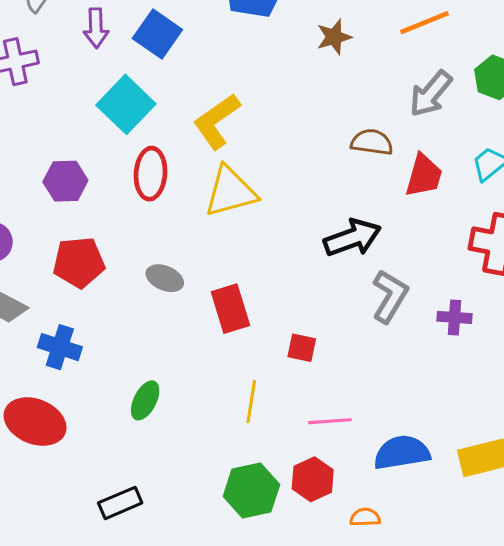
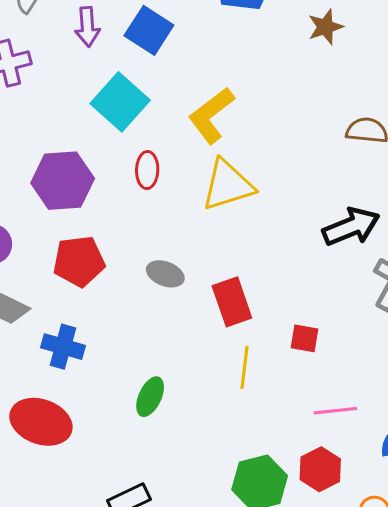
red ellipse: (151, 174) -> (147, 170), size x0.7
purple hexagon: (65, 181) -> (63, 181), size x1.4
yellow line: (251, 402) -> (245, 367), moved

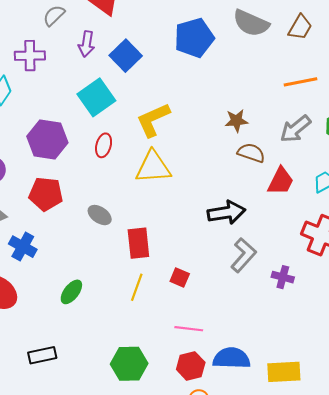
brown star: (325, 27) -> (236, 121), moved
red hexagon: (320, 469) -> (191, 366), moved

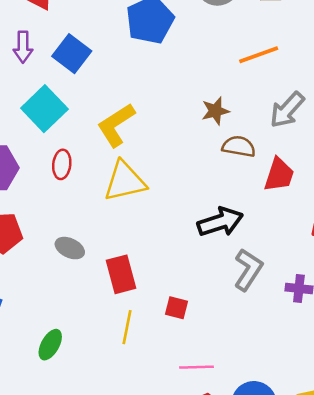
orange line: (301, 82) -> (259, 55), moved

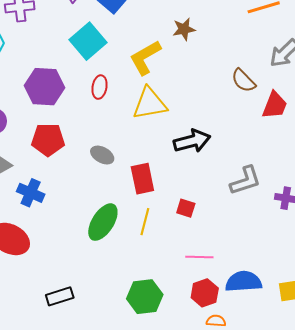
brown star: (215, 111) -> (184, 29), moved
brown semicircle: (239, 146) -> (243, 81), turned -148
black arrow: (220, 222) -> (192, 141), moved
gray L-shape: (248, 270) -> (245, 181), turned 36
green ellipse: (50, 345) -> (103, 222), moved, size x1.5

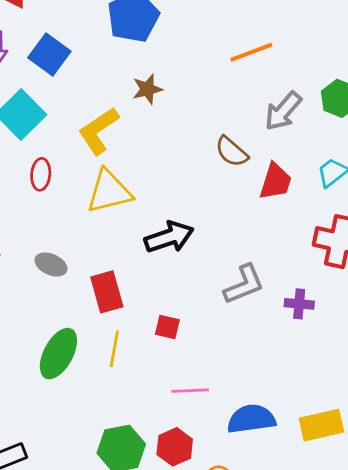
red hexagon: (205, 293) -> (175, 447), moved

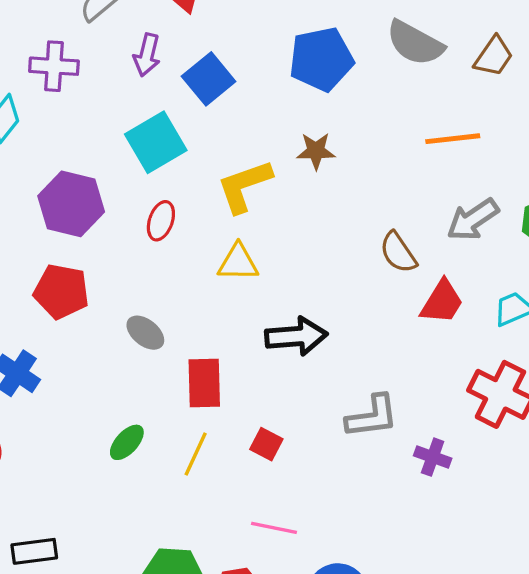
yellow triangle: (109, 191) -> (238, 262), size x0.7
green ellipse: (58, 354) -> (127, 442), size x0.6

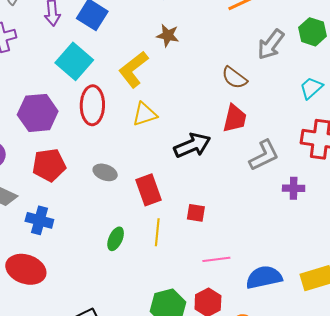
brown star: (316, 151) -> (168, 35), turned 30
red ellipse: (161, 221) -> (92, 105), size x1.6
red trapezoid: (442, 302) -> (235, 118), moved
gray L-shape: (372, 416) -> (264, 155), moved

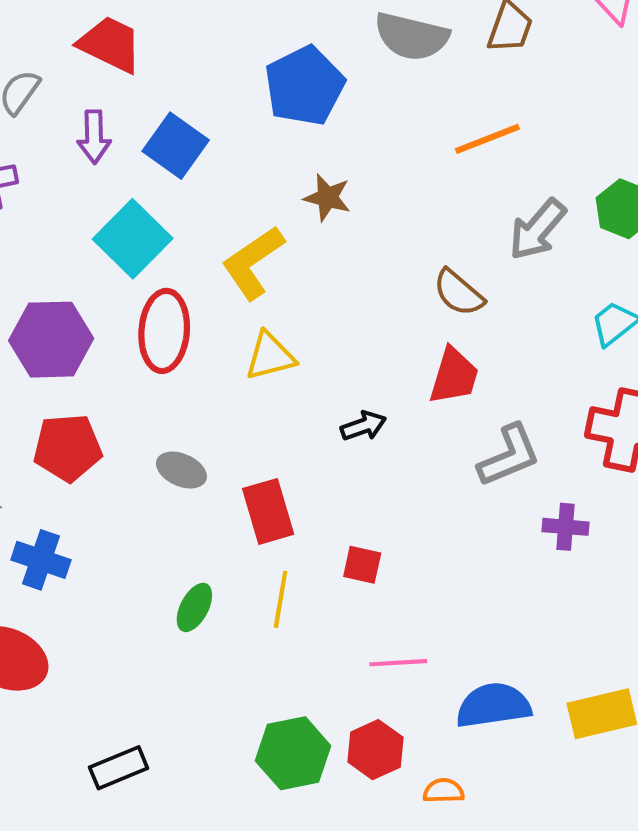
black arrow: (192, 145) -> (364, 426), size x0.6

